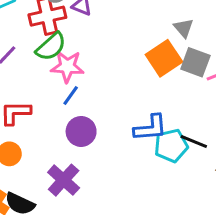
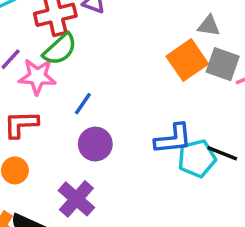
gray triangle: (184, 28) -> (209, 26), turned -40
pink star: (67, 66) -> (37, 77), moved

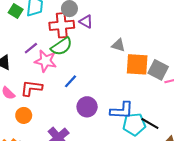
gray triangle: (209, 26) -> (118, 45), moved
orange square: (187, 60) -> (137, 64), turned 30
purple circle: (95, 144) -> (87, 107), moved

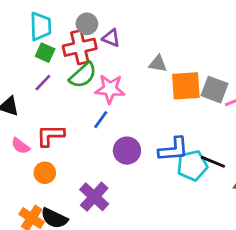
green square: (16, 11) -> (45, 53), moved
pink star: (46, 61) -> (110, 89), moved

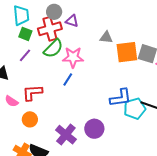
purple circle: (127, 151) -> (94, 129), moved

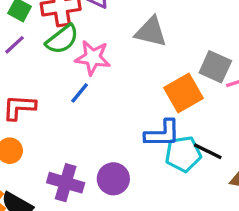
gray triangle: (106, 37) -> (151, 32), size x1.5
orange square: (127, 52) -> (184, 93), moved, turned -30
purple cross: (66, 135) -> (66, 183), turned -30

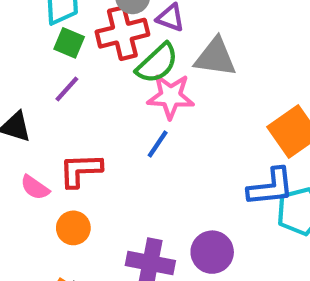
gray triangle: (151, 32) -> (215, 57), moved
green semicircle: (62, 39) -> (157, 63), moved

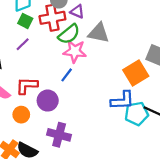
purple circle: (212, 252) -> (48, 101), moved

